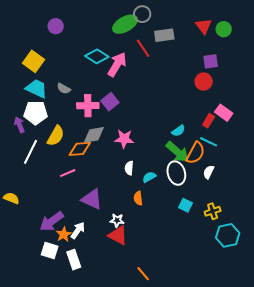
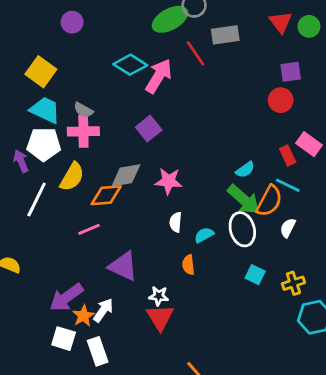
pink cross: (88, 106) -> (83, 131), moved
red rectangle: (209, 121) -> (288, 156), turned -56
red triangle: (118, 235) -> (160, 317), turned 30

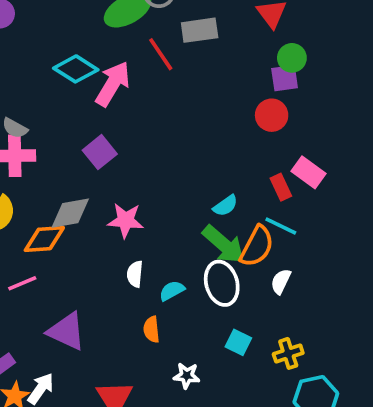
green circle: (309, 26) -> (292, 58), moved
white star: (159, 296) -> (187, 376), moved

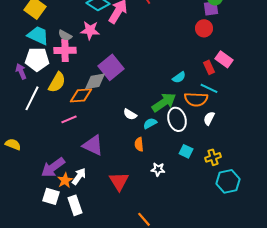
purple square: (100, 152) -> (111, 67), moved, size x1.4
pink star: (126, 220) -> (90, 30), moved
green arrow: (224, 244) -> (164, 102), moved, turned -75
orange semicircle: (257, 246) -> (196, 99), turned 65
white semicircle: (135, 274) -> (130, 114), turned -64

